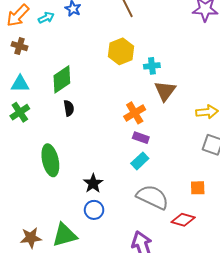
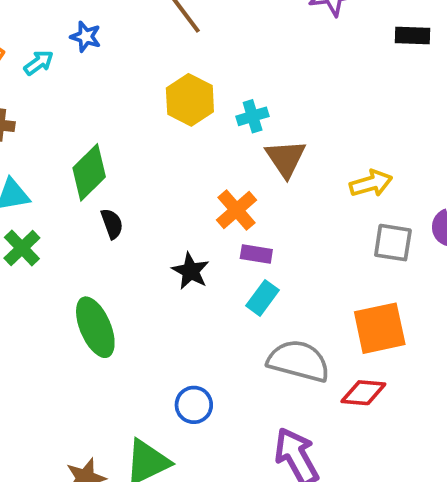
black star: (93, 183) -> (191, 271), moved
orange square: (198, 188) -> (380, 328), size x1.8

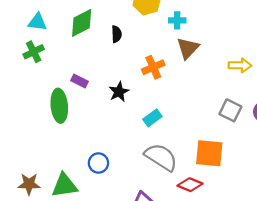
yellow arrow: (371, 183) -> (240, 65), moved
black semicircle: (112, 224) -> (117, 34), moved
purple rectangle: (256, 254) -> (80, 81), moved

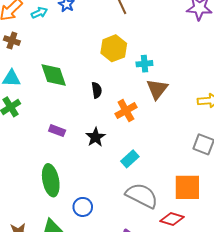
green diamond: (82, 23) -> (54, 75), turned -76
black semicircle: (117, 34) -> (97, 90), moved
green ellipse: (59, 106) -> (51, 180), moved

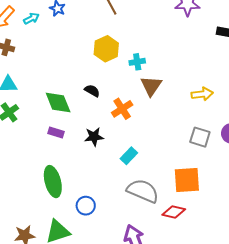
green diamond: (54, 75) -> (58, 103), moved
black semicircle: (97, 90) -> (92, 91), turned -49
black star: (96, 137) -> (94, 137), turned 30

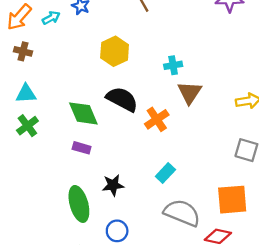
yellow hexagon: (106, 49) -> (115, 51), moved
black semicircle: (92, 91) -> (122, 99), size x1.8
black star: (94, 137) -> (113, 185), moved

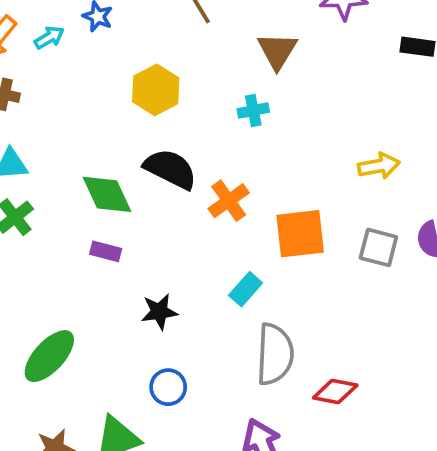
brown triangle: (190, 93) -> (277, 51), moved
orange square: (232, 200) -> (300, 234), moved
green ellipse: (79, 204) -> (49, 356), moved, turned 60
gray semicircle: (182, 213) -> (275, 354), turned 72

